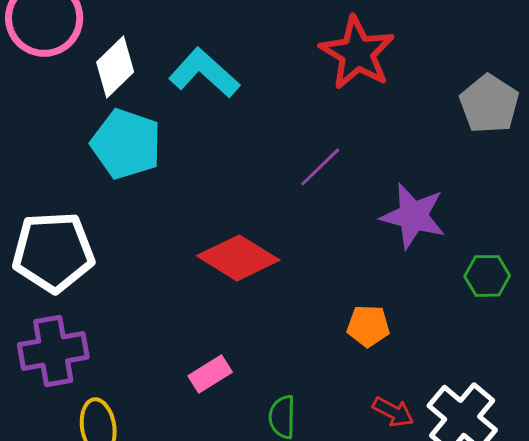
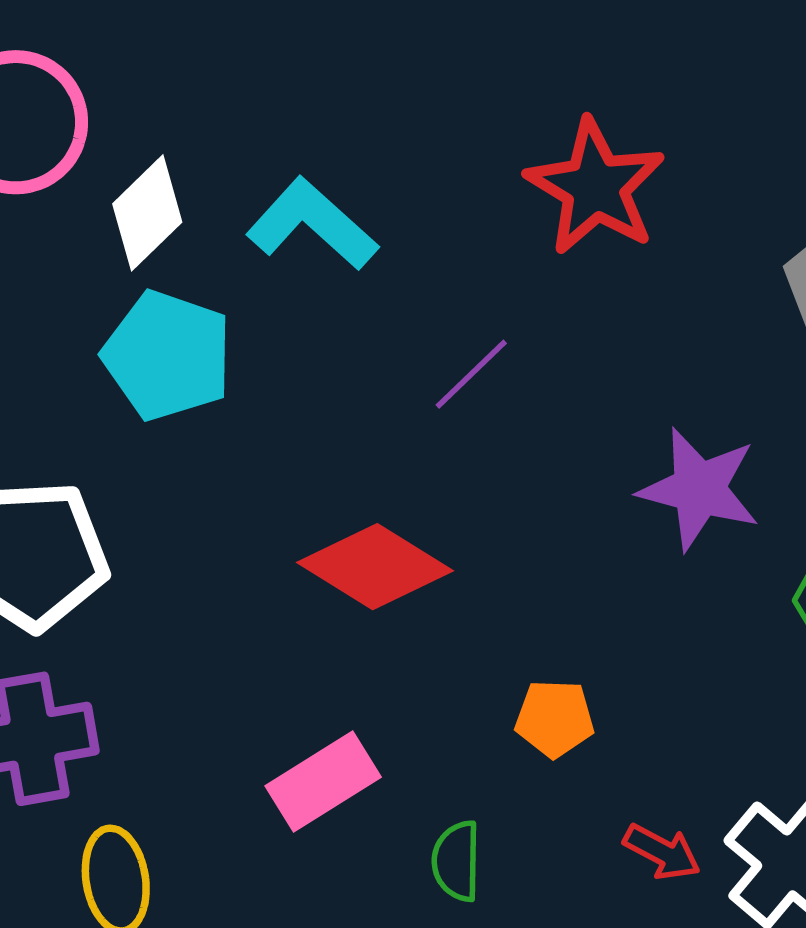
purple line: (320, 167) -> (471, 374), moved
orange pentagon: (368, 326) -> (555, 718), moved
pink rectangle: (210, 374) -> (323, 781), size x1.4

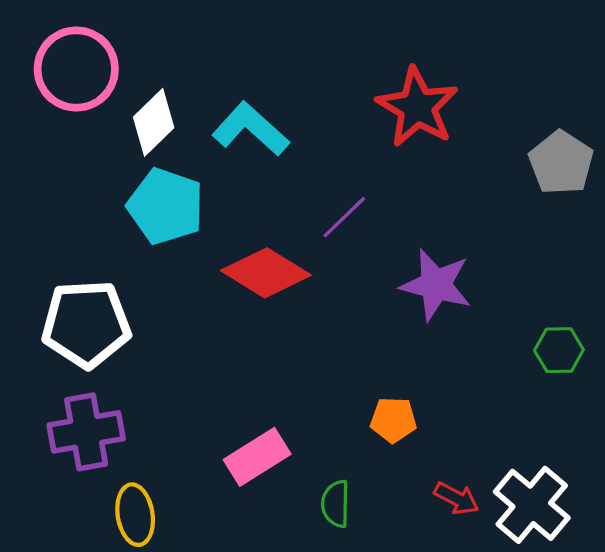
purple star: (699, 489) -> (436, 285), moved
red diamond: (375, 567) -> (266, 273), moved

